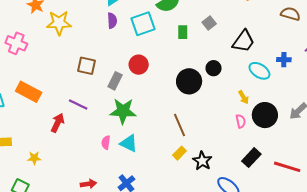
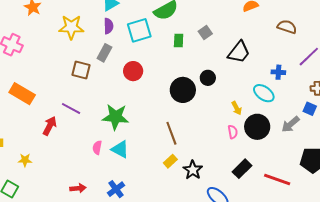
yellow star: (59, 23) -> (71, 27), moved
cyan ellipse: (259, 71) -> (264, 93), moved
gray rectangle: (115, 81) -> (104, 53), moved

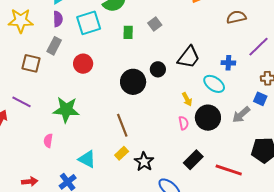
brown semicircle: (287, 27) -> (236, 17), turned -30
black trapezoid: (239, 52) -> (189, 57), moved
cyan triangle: (120, 149) -> (87, 159), moved

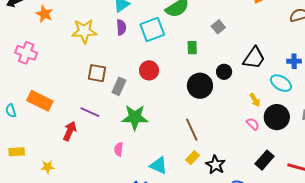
green rectangle: (128, 32) -> (192, 48), moved
gray rectangle: (54, 46) -> (119, 86), moved
pink semicircle: (184, 123) -> (253, 124), turned -32

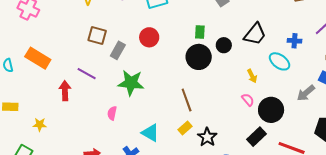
green rectangle: (192, 48) -> (200, 32), moved
black circle: (277, 117) -> (271, 110), moved
red arrow: (70, 131) -> (65, 91), turned -30

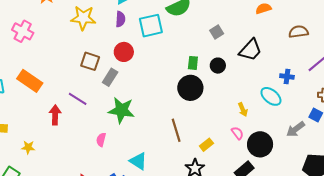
black trapezoid: (255, 34) -> (250, 50), moved
red circle: (149, 37) -> (124, 52), moved
black circle: (224, 45) -> (218, 66), moved
yellow rectangle: (185, 128) -> (206, 145), moved

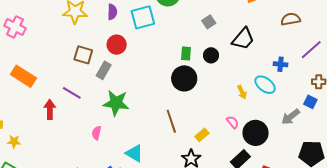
yellow arrow: (243, 110) -> (242, 92), moved
yellow star: (28, 147) -> (14, 142), moved

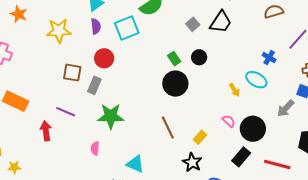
black trapezoid: (243, 39) -> (221, 22), moved
green rectangle: (186, 54) -> (174, 59), turned -32
blue cross: (280, 64) -> (269, 58), turned 32

